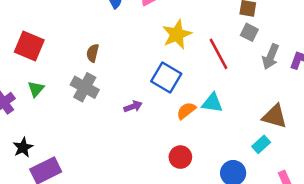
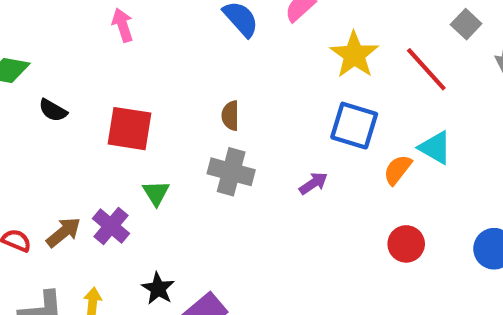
gray square: (249, 32) -> (466, 24), turned 30
cyan triangle: (212, 103) -> (435, 148), turned 35

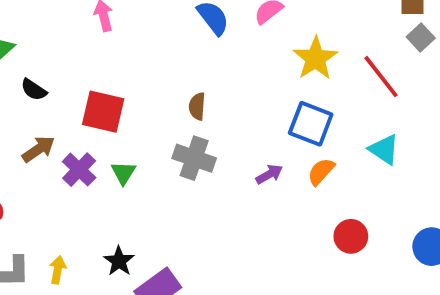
orange semicircle: (398, 170) -> (321, 172), moved
purple cross: (111, 226) -> (79, 170), moved
brown arrow: (64, 232) -> (38, 149), moved

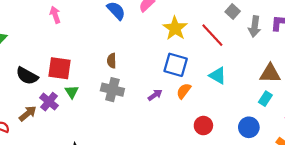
black semicircle: (34, 90) -> (27, 76), moved, size x1.5
brown arrow: (38, 149) -> (28, 114), moved
green triangle: (123, 173) -> (72, 92), moved

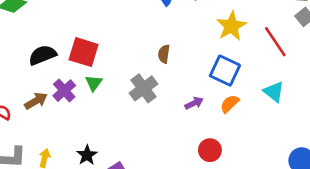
brown semicircle: (112, 61) -> (164, 54), moved
black semicircle: (27, 76) -> (42, 55), turned 120
gray cross: (112, 90) -> (143, 88), turned 30
red circle: (203, 126) -> (210, 150), moved

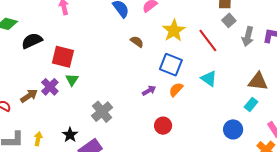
brown semicircle: (164, 54) -> (137, 42), moved, turned 120
black semicircle: (42, 55) -> (32, 41), moved
gray cross: (143, 88) -> (102, 112), moved

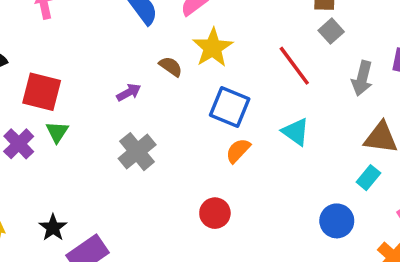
yellow star: (174, 31) -> (213, 48), moved
gray arrow: (248, 36) -> (362, 78), moved
purple arrow: (149, 91) -> (129, 92), moved
gray cross: (102, 112) -> (137, 152), moved

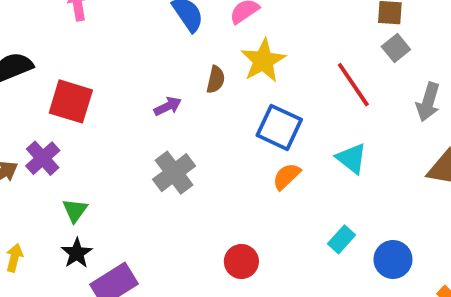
brown semicircle: (171, 67) -> (216, 80), turned 65
green triangle: (57, 132) -> (75, 210), moved
cyan rectangle: (368, 178) -> (342, 239), moved
red circle: (215, 213) -> (241, 261), moved

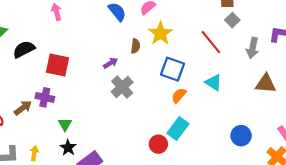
purple cross: (43, 158) -> (45, 97), turned -30
gray cross: (174, 173) -> (122, 87), moved
cyan rectangle: (342, 239) -> (178, 128), moved, size x1.5

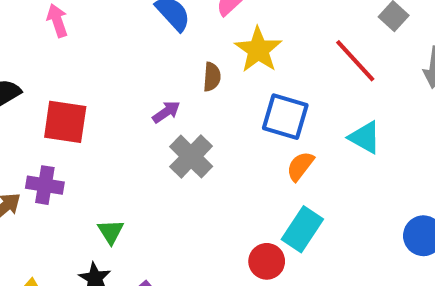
green triangle: (65, 124) -> (111, 232), moved

